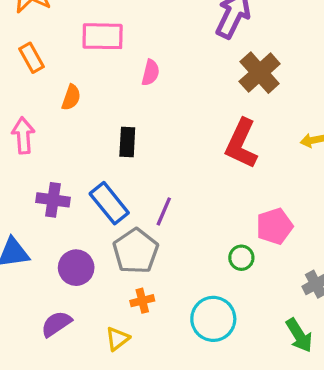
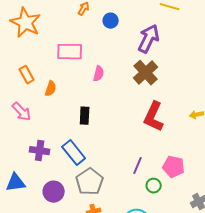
orange rectangle: (32, 58) -> (27, 75), moved
brown cross: (260, 73) -> (146, 73), moved
pink arrow: (23, 135) -> (22, 112), turned 140
purple line: (164, 211) -> (138, 166), moved
pink pentagon: (274, 226) -> (174, 167), turned 30

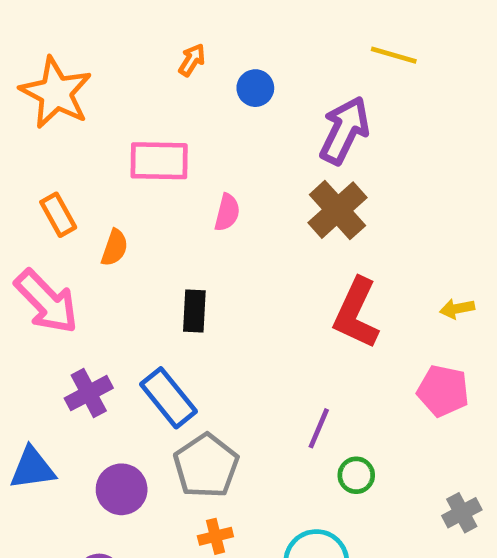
pink arrow: (22, 112) -> (46, 302), size x1.4
purple cross: (40, 151) -> (89, 393), turned -36
pink pentagon: (174, 167) -> (443, 391), moved

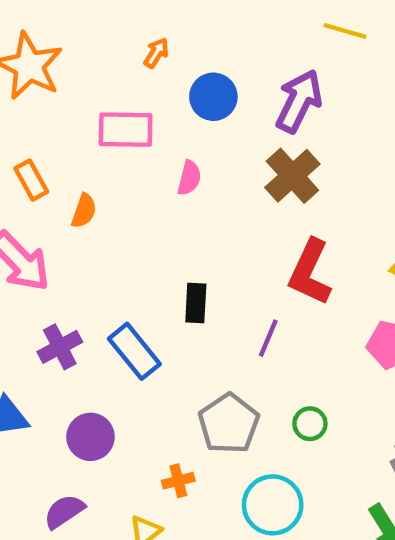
orange arrow: (192, 60) -> (156, 53), moved
blue circle: (255, 88) -> (213, 97), moved, size x1.4
black rectangle: (194, 311) -> (196, 303), moved
purple line: (319, 428) -> (268, 338), moved
gray pentagon: (206, 466) -> (229, 424), moved

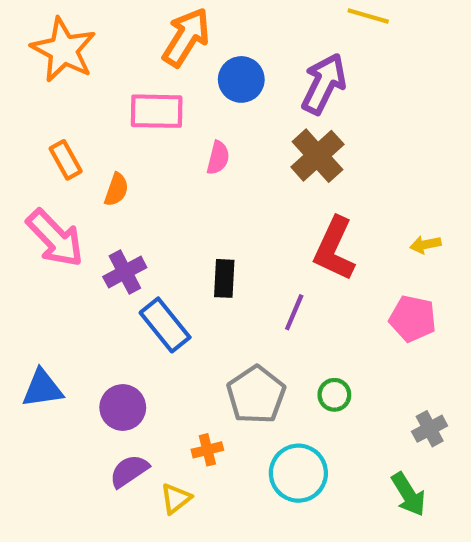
orange arrow: (156, 53) -> (186, 37), size x2.0
purple cross: (60, 347) -> (125, 272), moved
purple semicircle: (64, 511) -> (129, 471), moved

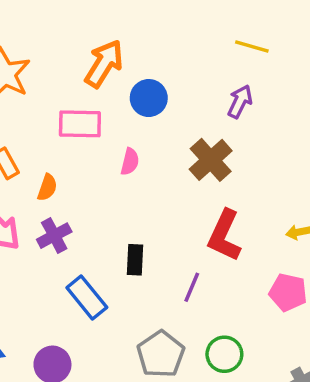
purple arrow: (324, 84) -> (240, 101), moved, size x0.7
purple cross: (125, 272) -> (54, 236), moved
green circle: (334, 395) -> (224, 354), size x1.4

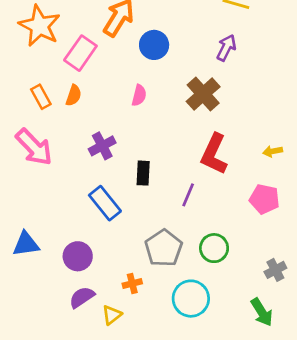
pink rectangle: (80, 124) -> (80, 53), moved, turned -56
orange semicircle: (47, 187) -> (74, 95), moved
purple cross: (54, 236) -> (102, 146), moved

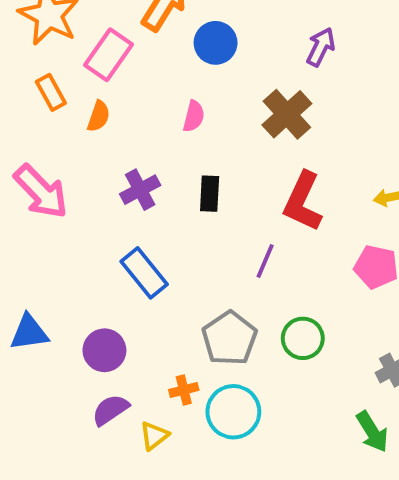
orange rectangle: (41, 97) -> (51, 92), moved
black rectangle: (143, 173) -> (210, 194), moved
cyan circle: (191, 299) -> (233, 412), moved

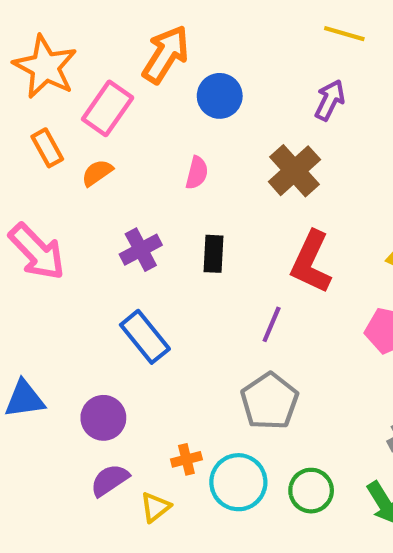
orange semicircle: (99, 116) -> (97, 173), turned -144
gray pentagon: (229, 338) -> (270, 401), moved
green circle: (303, 338) -> (311, 491), moved

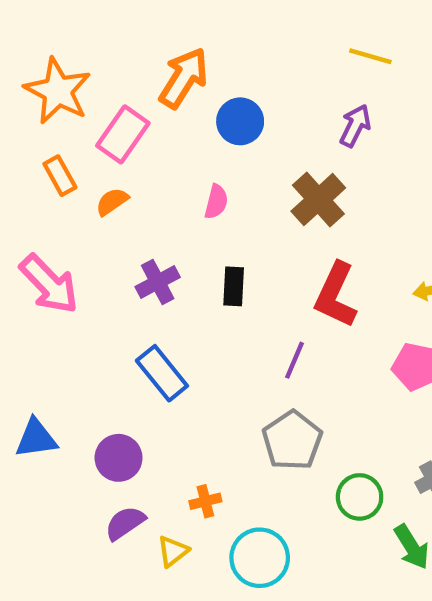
cyan circle: (238, 482) -> (260, 558), moved
green circle: (311, 491) -> (360, 497), moved

